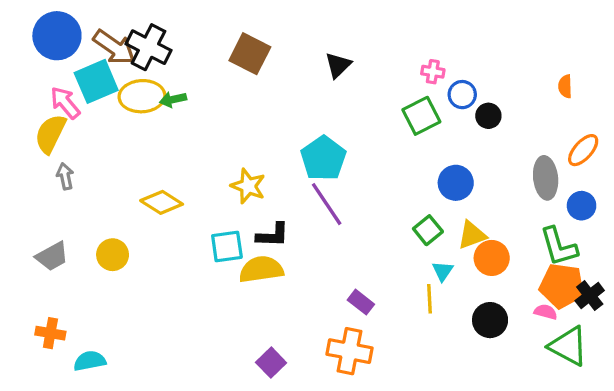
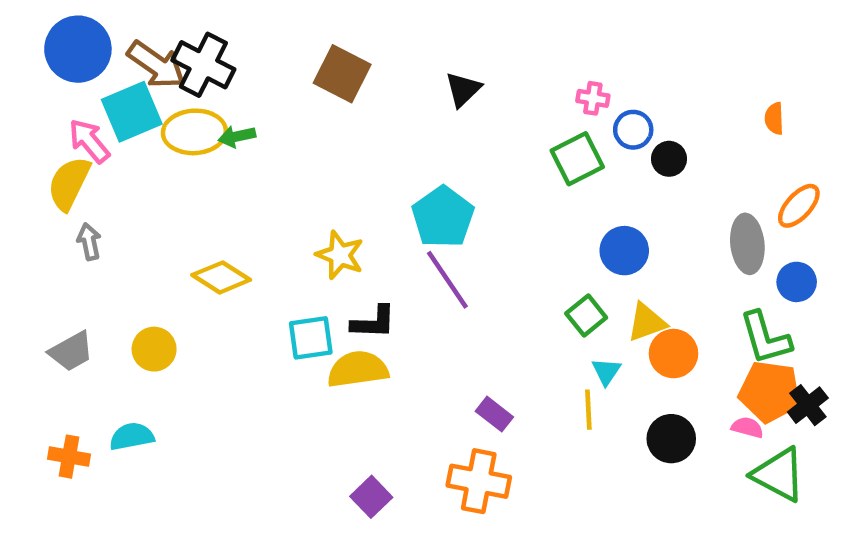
cyan semicircle: (90, 361) -> (132, 436), moved

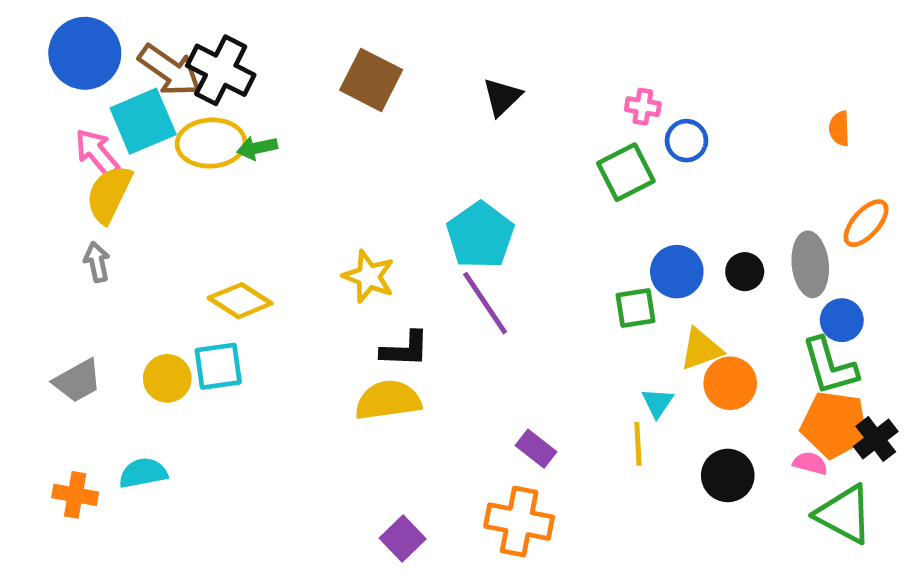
black circle: (669, 159) -> (745, 272), moved
yellow semicircle: (69, 183) -> (109, 194), moved
blue circle: (797, 282) -> (842, 320), moved
green square: (586, 316) -> (636, 308), moved, turned 30
cyan square: (311, 338) -> (218, 366), moved

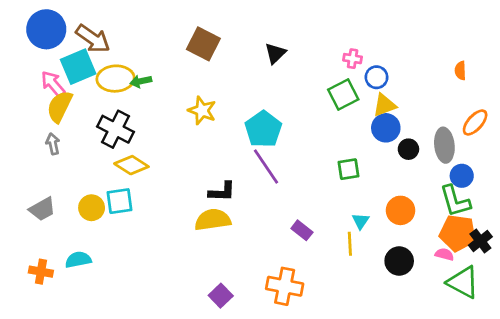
black cross: (221, 70) -> (116, 129), moved
blue circle: (677, 272) -> (386, 128), moved
yellow star: (369, 276) -> (202, 111), moved
yellow triangle: (701, 349) -> (384, 105), moved
purple rectangle: (536, 449) -> (302, 230), moved

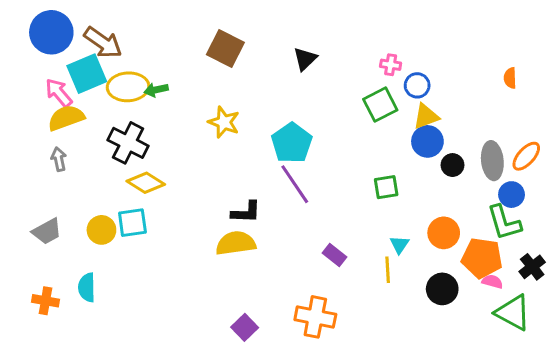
yellow semicircle: (60, 107) -> (66, 118), turned 44
orange ellipse: (475, 123) -> (526, 156), moved
orange pentagon: (458, 233) -> (482, 258), moved
cyan semicircle: (78, 260) -> (87, 287), turned -80

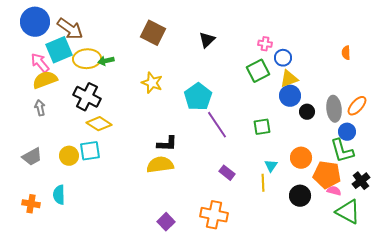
purple line: (295, 184) -> (217, 125), moved

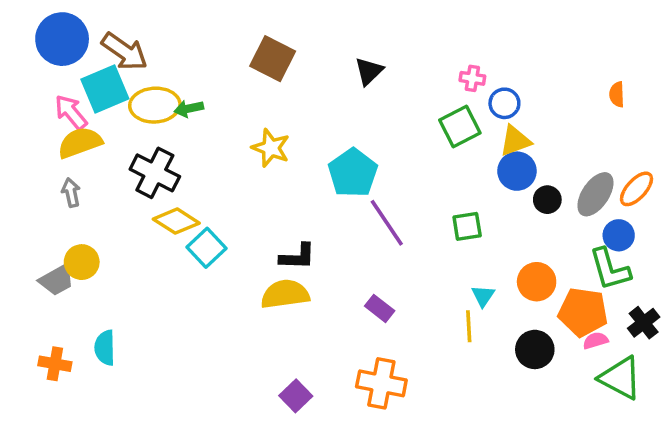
gray ellipse: (334, 109) -> (595, 194), turned 40
cyan square: (90, 151) -> (207, 248), moved, turned -35
yellow circle: (69, 156) -> (82, 262), moved
purple rectangle: (227, 173) -> (380, 308), moved
pink semicircle: (334, 191) -> (595, 341), turned -32

